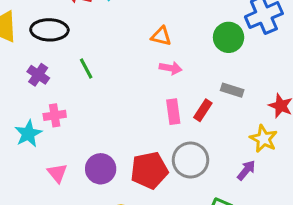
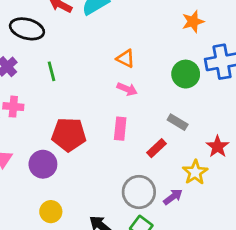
red rectangle: (203, 110) -> (157, 148), moved
gray circle: (191, 160) -> (139, 192), moved
red pentagon: (149, 170) -> (69, 135), moved

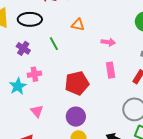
orange triangle: (126, 58) -> (78, 25), moved
purple circle: (43, 164) -> (76, 117), moved

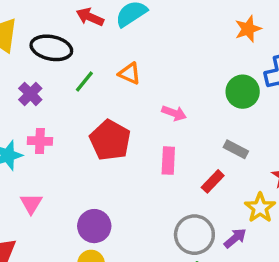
green line: (54, 44) -> (84, 82), moved, turned 56
red pentagon: (77, 83) -> (110, 140), moved, turned 30

